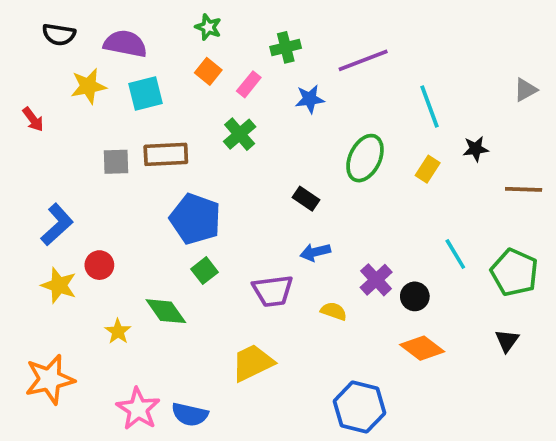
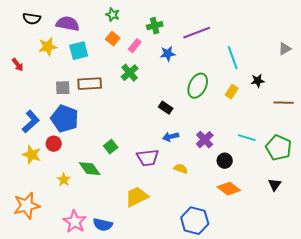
blue pentagon: (195, 219) -> (65, 119), moved
cyan line: (455, 254) -> (247, 138), turned -42
purple cross: (376, 280) -> (205, 140), moved

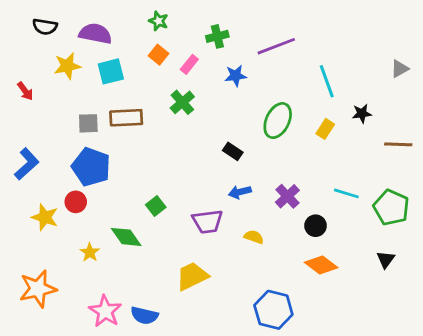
blue L-shape: (31, 122) -> (27, 164), moved

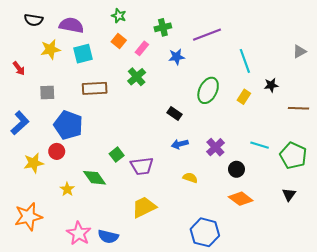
gray square: (88, 123) -> (47, 93), moved
yellow star: (45, 217) -> (34, 163), turned -30
purple trapezoid: (208, 221) -> (142, 166), moved

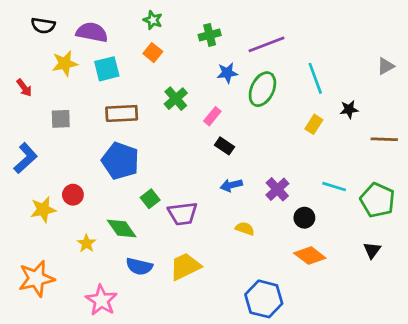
pink rectangle: (142, 48) -> (212, 116), moved
green ellipse: (208, 90) -> (262, 89), moved
blue pentagon: (68, 125) -> (120, 161), moved
blue semicircle: (108, 237) -> (139, 266), moved

